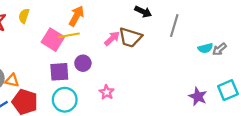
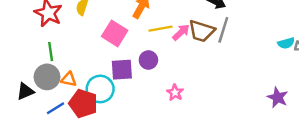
gray line: (174, 26) -> (223, 30), moved
yellow line: (69, 35) -> (160, 29), moved
cyan circle: (65, 100) -> (100, 89), moved

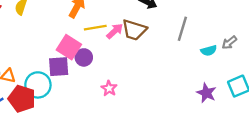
gray line: (223, 30) -> (182, 29), moved
pink square: (115, 33) -> (69, 47), moved
cyan semicircle: (286, 43) -> (209, 51), moved

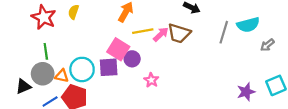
cyan semicircle: (209, 51) -> (248, 25), moved, size x1.5
cyan circle: (38, 85) -> (82, 69), moved
pink star: (109, 88) -> (151, 80), moved
purple star: (206, 93) -> (246, 92), turned 30

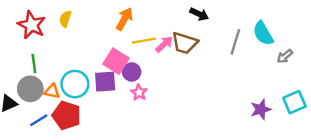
cyan semicircle: (248, 25) -> (263, 33), turned 75
pink star: (151, 80) -> (139, 92), moved

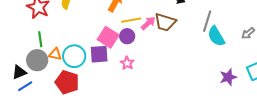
cyan semicircle: (263, 33) -> (216, 36), moved
purple circle: (132, 72) -> (127, 36), moved
orange triangle: (52, 91) -> (55, 54), moved
blue line: (39, 120) -> (25, 86), moved

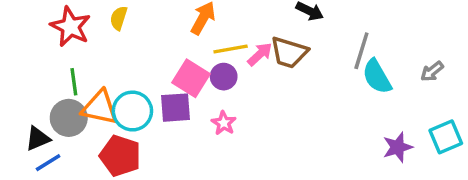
orange triangle: (55, 54) -> (100, 108), size x1.6

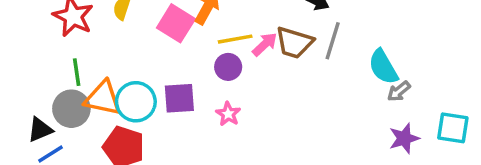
gray line: (361, 51) -> (333, 41), moved
gray arrow: (432, 71) -> (399, 91), moved
pink square: (191, 78) -> (176, 23), moved
cyan square: (446, 137) -> (453, 128), turned 32

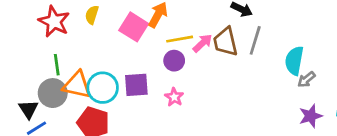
brown trapezoid: (294, 43) -> (225, 42), turned 60
cyan semicircle: (383, 67) -> (294, 61), turned 40
black triangle: (40, 130) -> (28, 109), turned -40

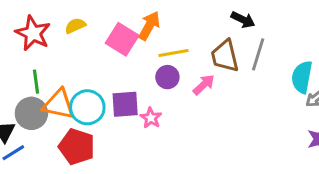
yellow semicircle: (92, 15) -> (75, 26), turned 48
pink arrow: (203, 43) -> (204, 85), moved
pink star: (174, 97) -> (151, 118), moved

